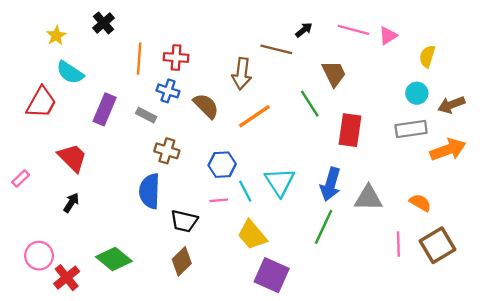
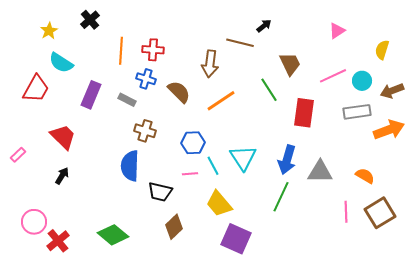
pink line: (353, 30) -> (333, 76), moved, turned -40
yellow semicircle: (427, 56) -> (382, 50), moved
green diamond: (114, 259) -> (113, 235), moved
brown diamond: (182, 261) -> (174, 227), moved

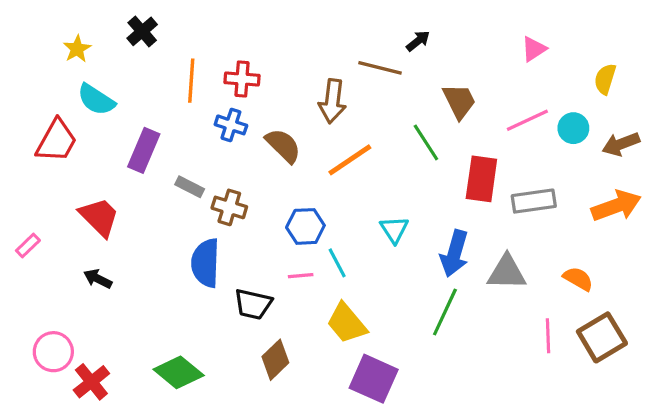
gray rectangle: (127, 100) -> (190, 187), moved
gray rectangle: (357, 112) -> (534, 201), moved
cyan triangle: (243, 158) -> (394, 230), moved, size x0.7
black arrow: (62, 176) -> (98, 279), turned -96

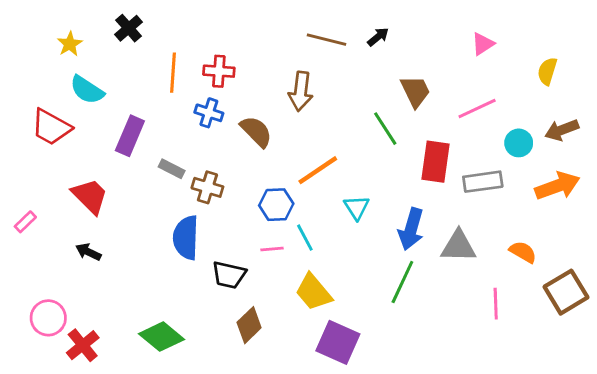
brown line: (380, 68) -> (326, 40), moved
cyan circle: (573, 128) -> (519, 143), moved
red trapezoid: (57, 141) -> (51, 127), turned 90
orange line: (350, 160) -> (318, 170), moved
brown square: (602, 337) -> (566, 292), moved

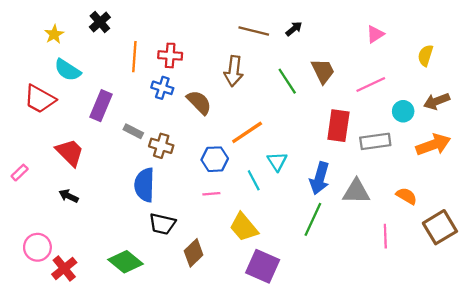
green line: (385, 129) -> (287, 81), moved
cyan line: (305, 238) -> (254, 180), moved
black trapezoid: (229, 275) -> (162, 224), moved

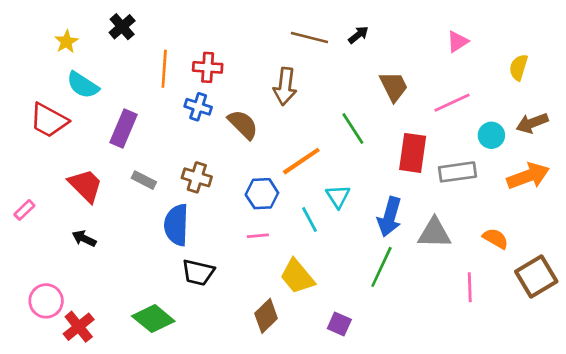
green line: (287, 81) -> (353, 128), moved
gray rectangle: (133, 131) -> (144, 180), moved
brown diamond: (194, 253) -> (266, 316), moved
purple square: (263, 266) -> (339, 324), moved, size x0.6

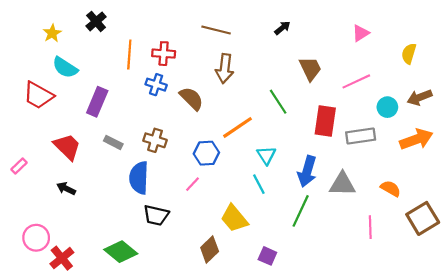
brown line: (309, 38) -> (216, 30), moved
cyan line: (309, 219) -> (259, 184), moved
pink line: (258, 236) -> (192, 184), moved, turned -42

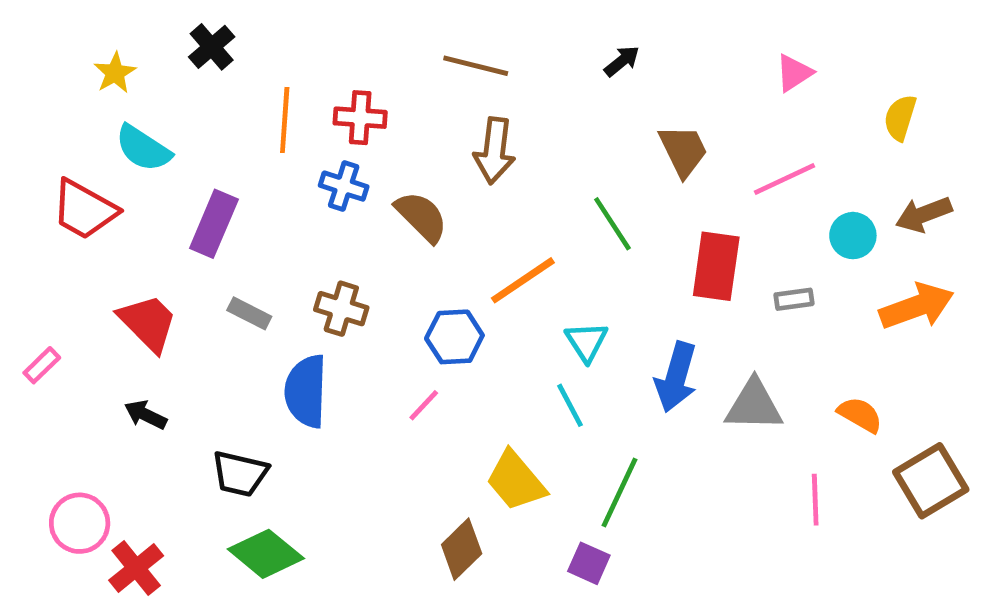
gray rectangle: (361, 136) -> (794, 299), size x0.6
green line: (301, 211) -> (620, 493), moved
black trapezoid: (156, 215) -> (240, 474), moved

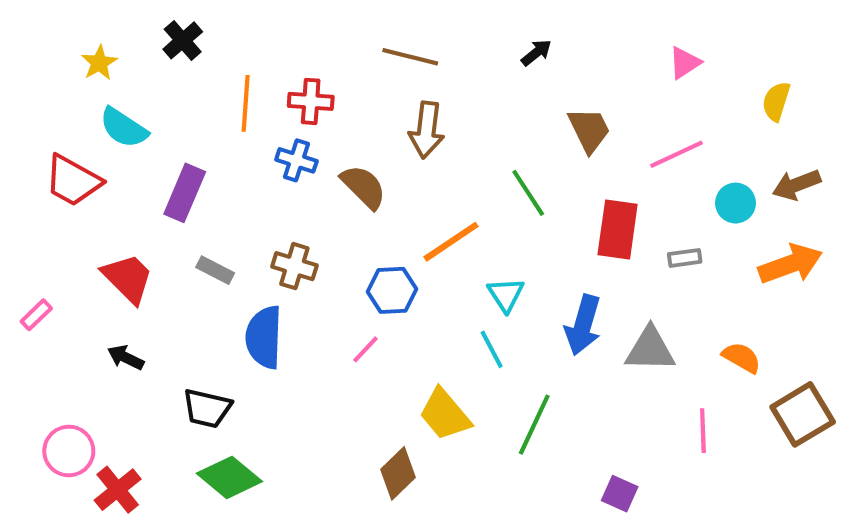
purple square: (589, 563) -> (620, 494), moved

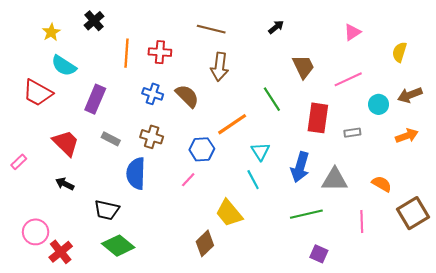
blue cross: (296, 160) -> (153, 94), moved
orange arrow: (790, 264) -> (407, 136), size x0.7
green line: (534, 425) -> (306, 214), moved, turned 52

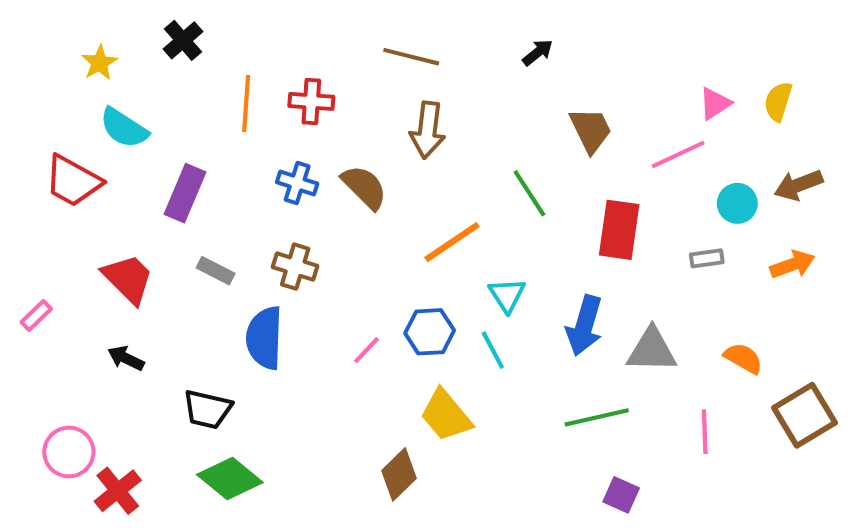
pink triangle: (352, 32) -> (715, 104), moved
gray rectangle: (352, 133) -> (707, 258), moved
blue hexagon: (202, 149) -> (430, 332), moved

